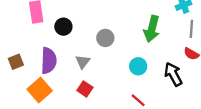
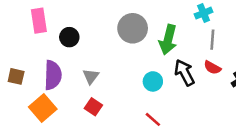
gray circle: (105, 38) -> (133, 28), moved, size x1.5
brown square: (16, 62) -> (16, 76), turned 35
black arrow: (173, 74) -> (185, 73), moved

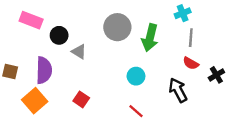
pink rectangle: (39, 21) -> (31, 20), turned -60
black arrow: (185, 73) -> (178, 90), moved
gray triangle: (91, 76) -> (79, 52), moved, turned -35

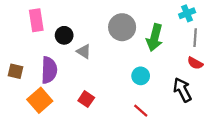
pink rectangle: (31, 20) -> (36, 20), turned 60

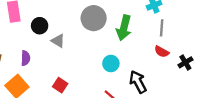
purple semicircle: (49, 70) -> (26, 58), size x0.6
black arrow: (182, 90) -> (138, 82), moved

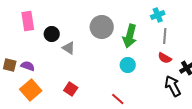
purple semicircle: (26, 58) -> (28, 66), moved, turned -72
cyan circle: (111, 64) -> (128, 65), moved
black arrow: (138, 82) -> (173, 86), moved

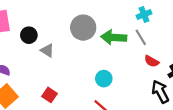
green arrow: (130, 36) -> (114, 37), turned 80
gray line: (165, 36) -> (141, 37), moved, turned -35
cyan circle: (128, 65) -> (104, 79), moved

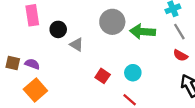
gray line: (141, 37) -> (179, 32), moved
red square: (50, 95) -> (103, 76), moved

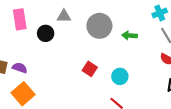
green arrow: (143, 32) -> (130, 36), size x0.6
gray triangle: (77, 45) -> (64, 16), moved, turned -32
red square: (103, 76) -> (90, 69), moved

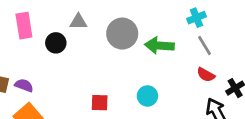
green arrow: (130, 36) -> (159, 46), size x1.5
red square: (90, 69) -> (100, 103), moved, turned -32

